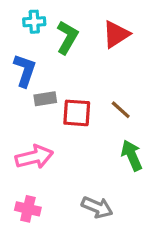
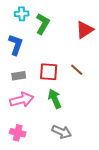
red triangle: (116, 34) -> (85, 30), moved
gray rectangle: (45, 99) -> (19, 76), moved
green arrow: (132, 155) -> (55, 99), moved

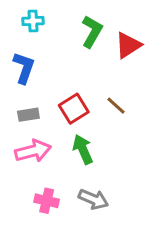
green L-shape: (43, 24) -> (92, 32), moved
red square: (49, 72) -> (74, 109), turned -36
pink cross: (18, 133) -> (47, 201), moved

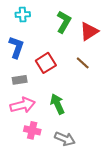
brown line: (116, 106) -> (83, 63), moved
red square: (74, 109) -> (46, 63), moved
pink cross: (47, 201) -> (32, 130), moved

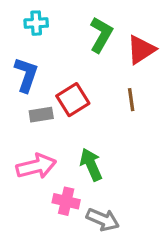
brown line: (83, 63) -> (131, 100), turned 40
gray rectangle: (20, 80) -> (41, 115), moved
pink cross: (32, 130) -> (66, 201), moved

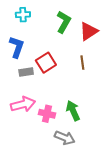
green arrow: (91, 165) -> (73, 111), moved
pink cross: (66, 201) -> (47, 114), moved

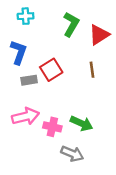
green arrow: (73, 111) -> (82, 123), turned 138

